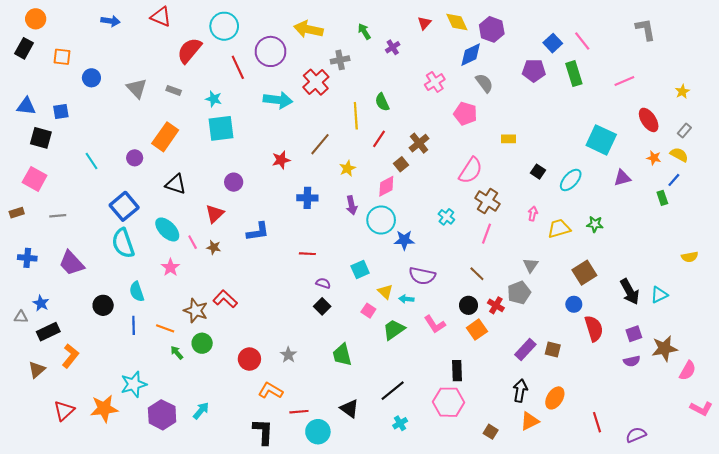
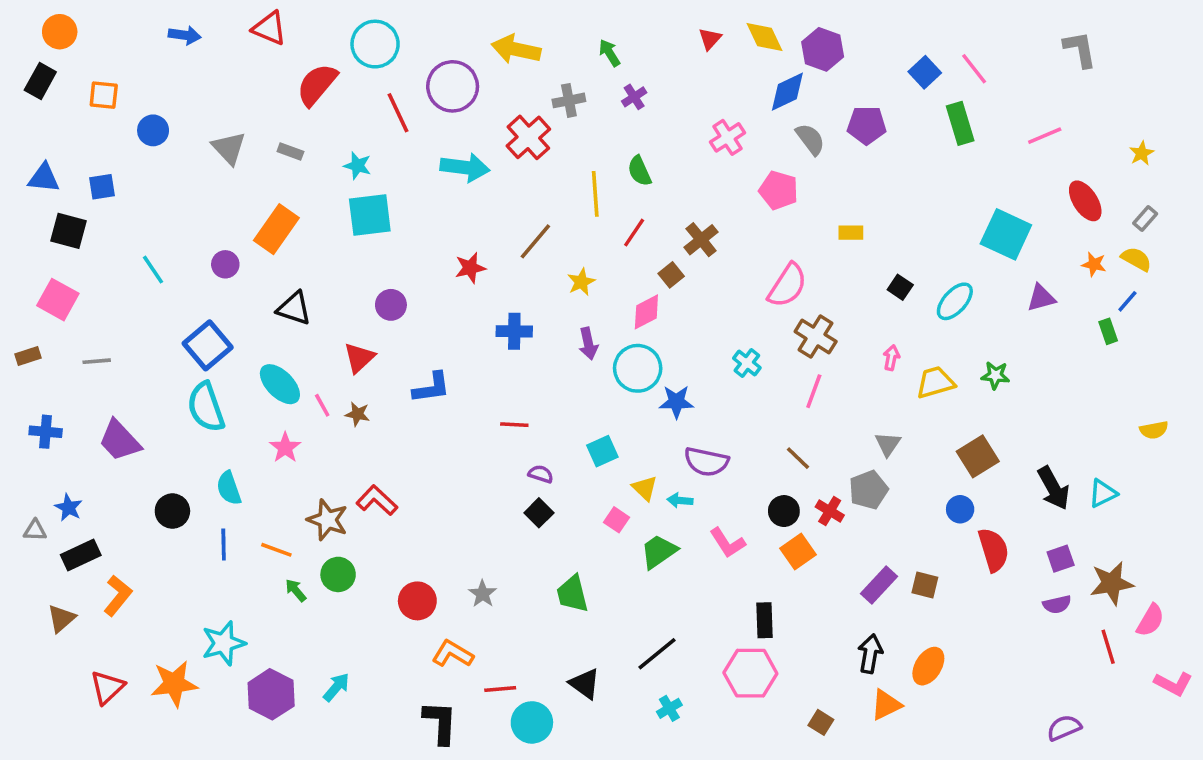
purple cross: (393, 47) -> (634, 97), moved
purple pentagon: (534, 70) -> (867, 125), moved
red line: (597, 422) -> (1108, 647), moved

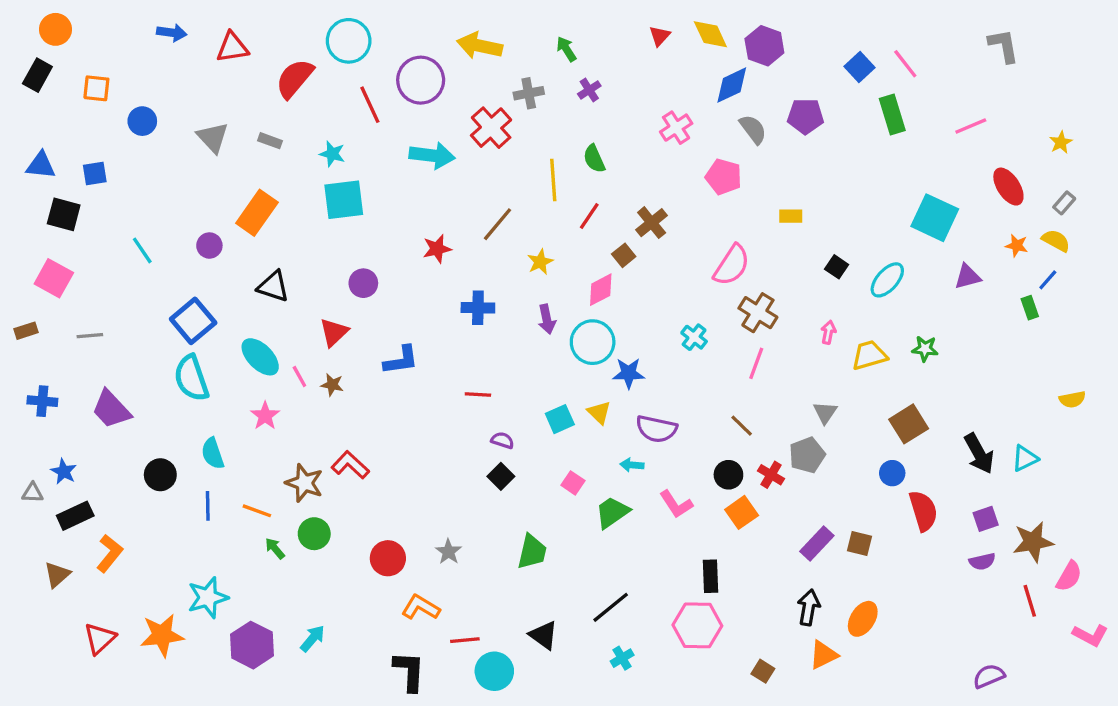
red triangle: (269, 28) -> (232, 47), moved, turned -32
yellow triangle: (645, 488) -> (599, 413), moved
green trapezoid: (572, 594) -> (532, 552), turned -153

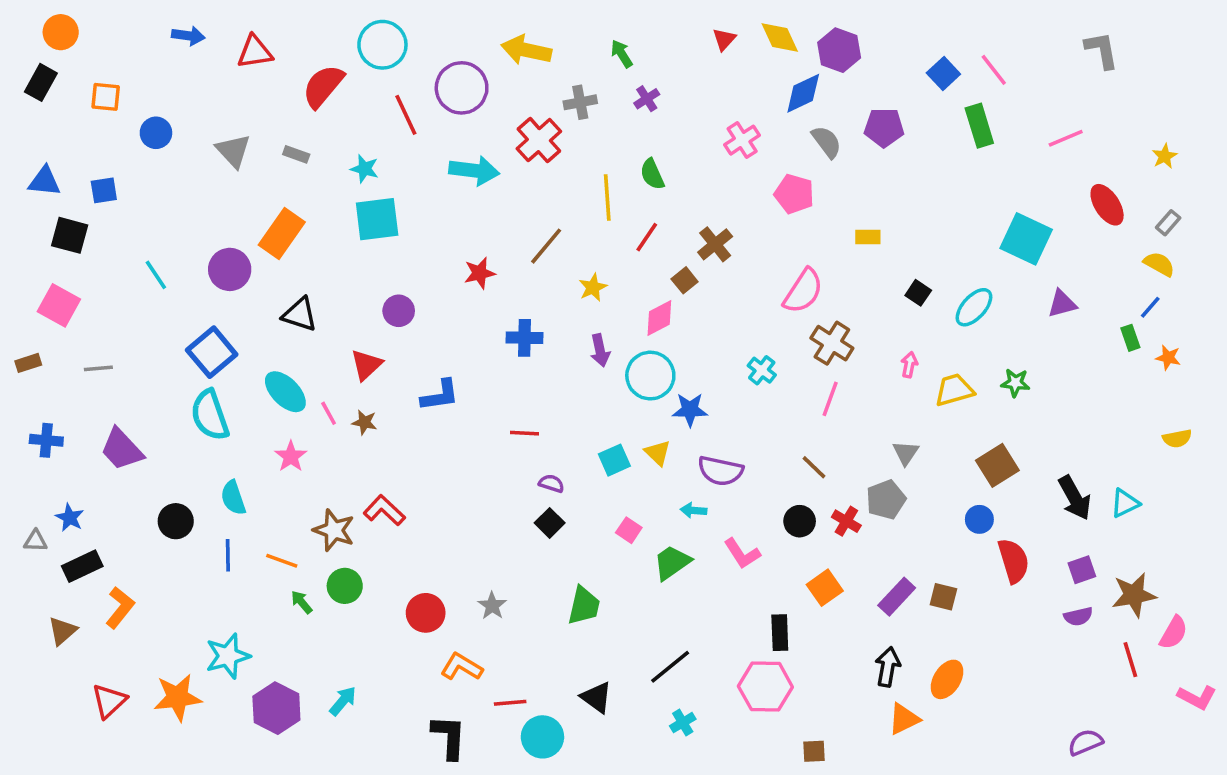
purple circle: (209, 246) -> (230, 269), size x1.5
orange star: (1017, 246) -> (1168, 358), moved
orange square: (742, 512) -> (825, 588), moved
brown square: (763, 671) -> (814, 751), moved, turned -35

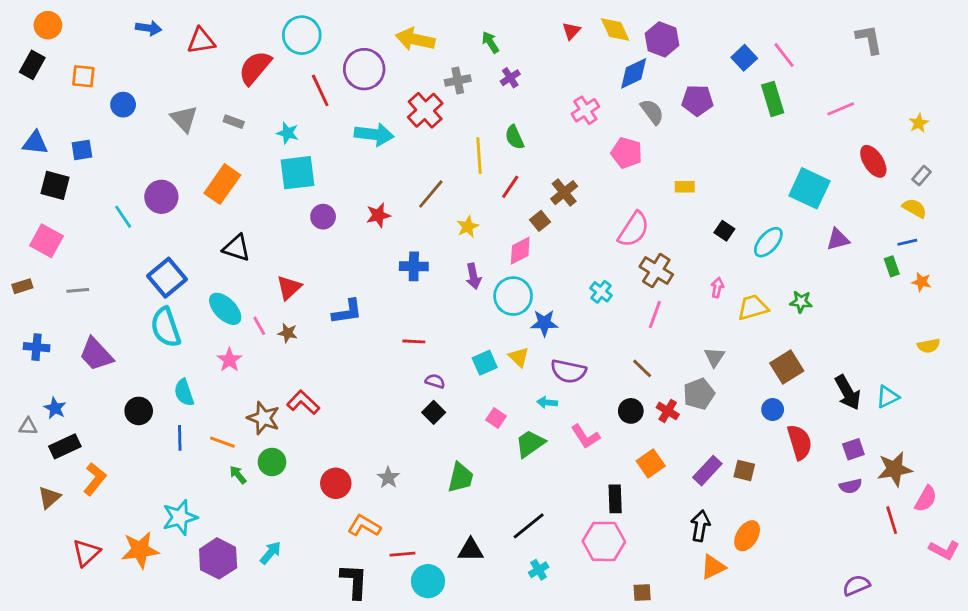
purple circle: (230, 269) -> (161, 197), moved
blue line: (1150, 307) -> (907, 242), turned 36
purple circle: (399, 311) -> (323, 217), moved
black triangle: (596, 697) -> (471, 550), turned -36

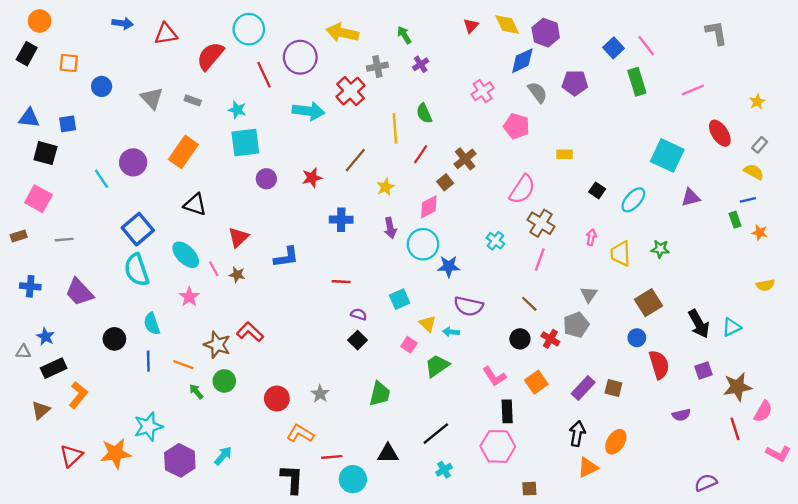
yellow trapezoid: (753, 307) -> (620, 254), turned -76
yellow triangle: (519, 357) -> (428, 324), moved
pink L-shape: (585, 436) -> (494, 376), moved
purple semicircle: (851, 486) -> (681, 415), moved

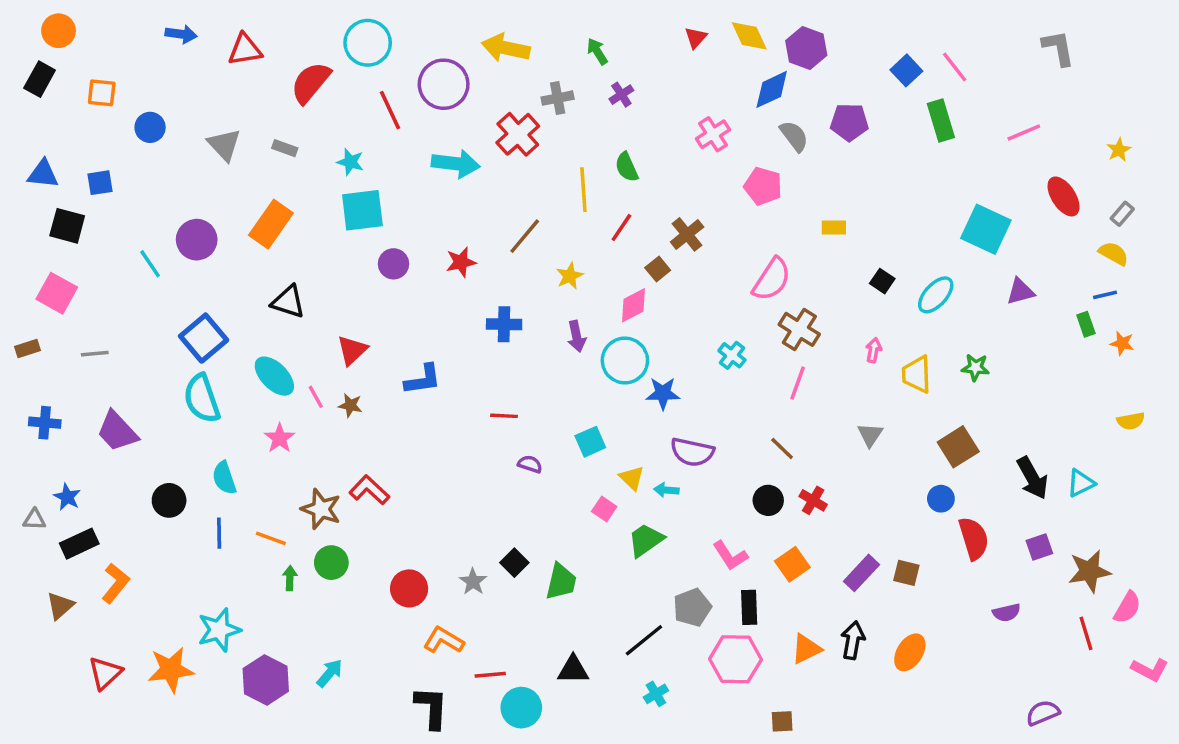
gray pentagon: (576, 325) -> (692, 607), moved
black square: (358, 340) -> (514, 563), moved
green arrow: (196, 391) -> (290, 578), turned 42
orange triangle: (588, 467) -> (806, 649), moved

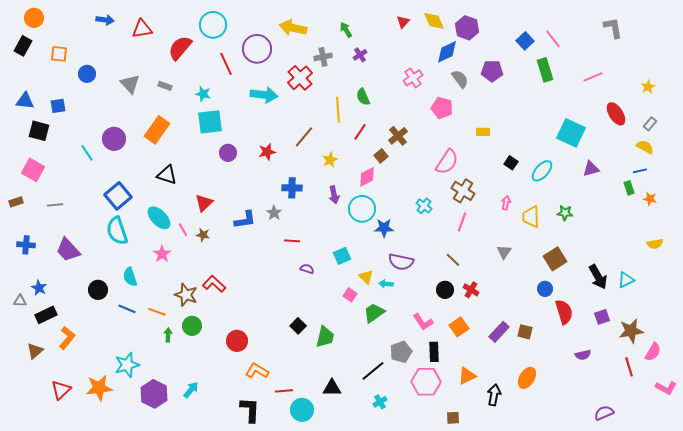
blue line: (219, 533) -> (127, 309), turned -66
gray star: (473, 582) -> (274, 213), moved
black arrow: (853, 640) -> (494, 395), moved

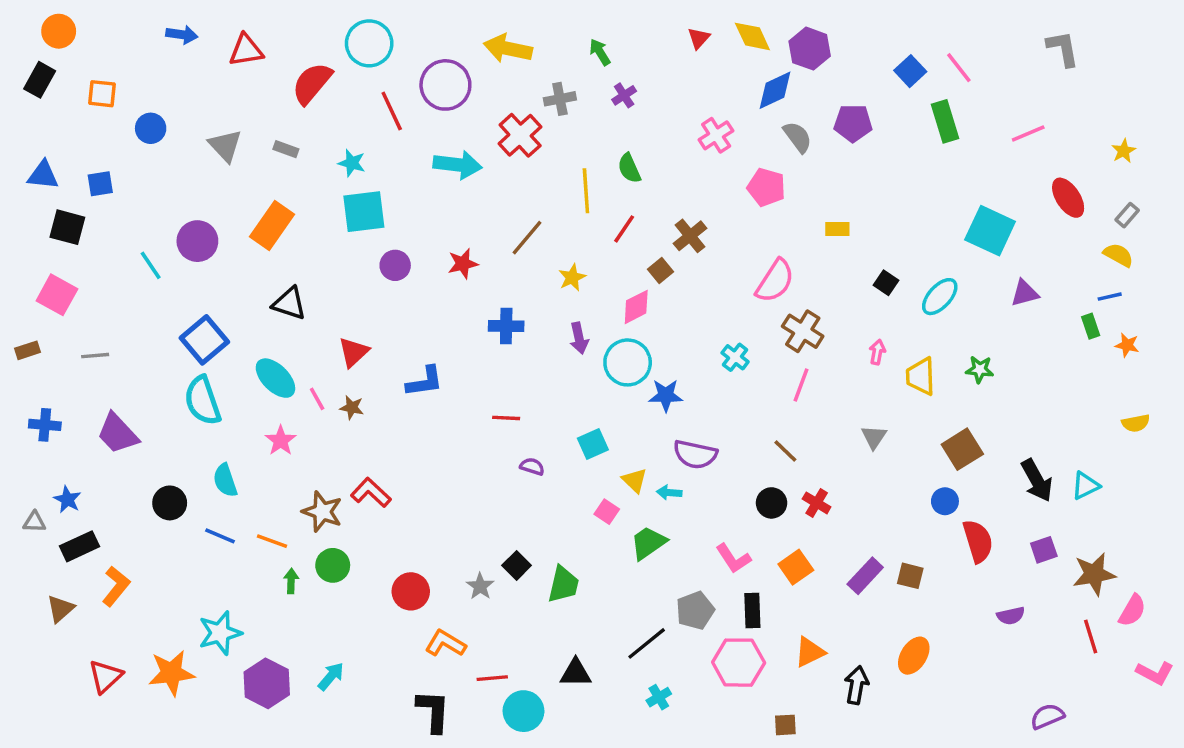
gray star: (274, 213) -> (480, 586), moved

